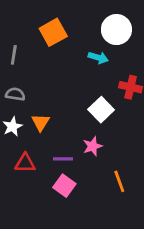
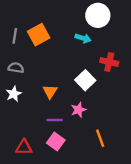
orange square: (53, 32) -> (39, 35), moved
orange triangle: (41, 122) -> (50, 92), moved
red triangle: (25, 163) -> (24, 147), moved

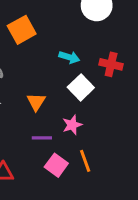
cyan arrow: (83, 38) -> (69, 57), moved
orange line: (100, 138) -> (85, 161), moved
pink square: (56, 142) -> (56, 165), moved

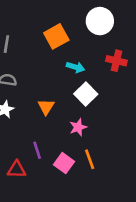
orange square: (22, 30) -> (56, 36), moved
red cross: (111, 64) -> (116, 61), moved
purple line: (42, 138) -> (37, 150), moved, turned 72

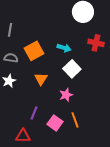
orange square: (56, 36) -> (34, 51), moved
purple line: (37, 150) -> (34, 113), turned 40
red triangle: (17, 169) -> (23, 136), moved

